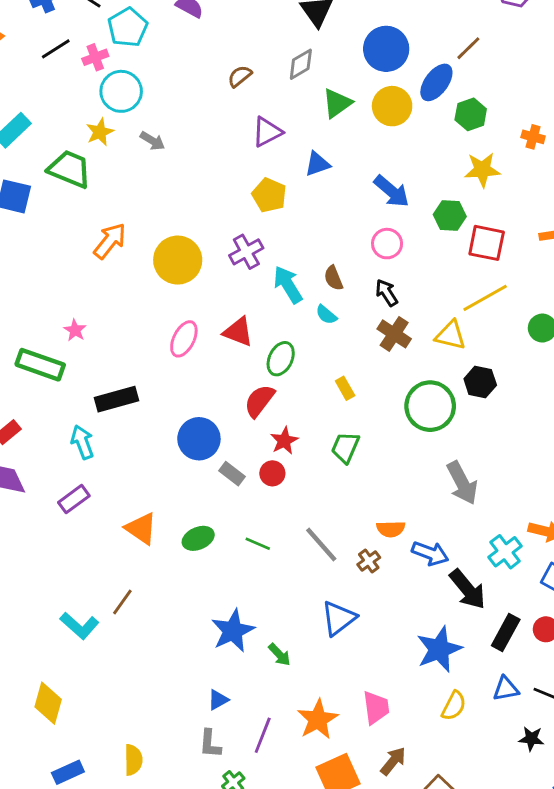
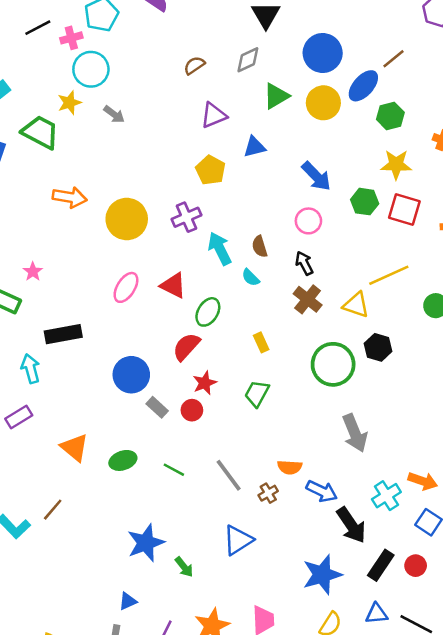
orange arrow: (110, 241) -> (70, 197), turned 56
red square: (487, 243) -> (404, 209), moved

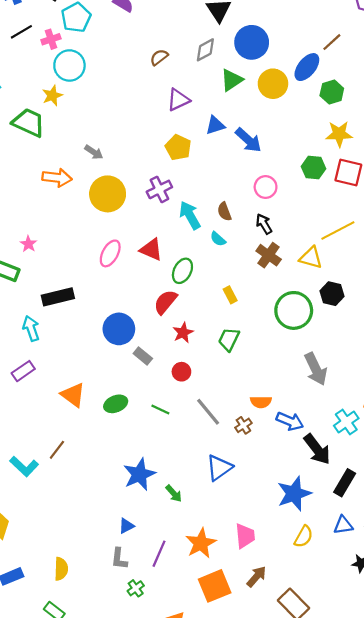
blue circle: (323, 53) -> (252, 42), moved
gray arrow: (114, 114) -> (94, 152), moved
blue arrow: (316, 176) -> (248, 140), moved
red circle: (192, 410) -> (181, 372), moved

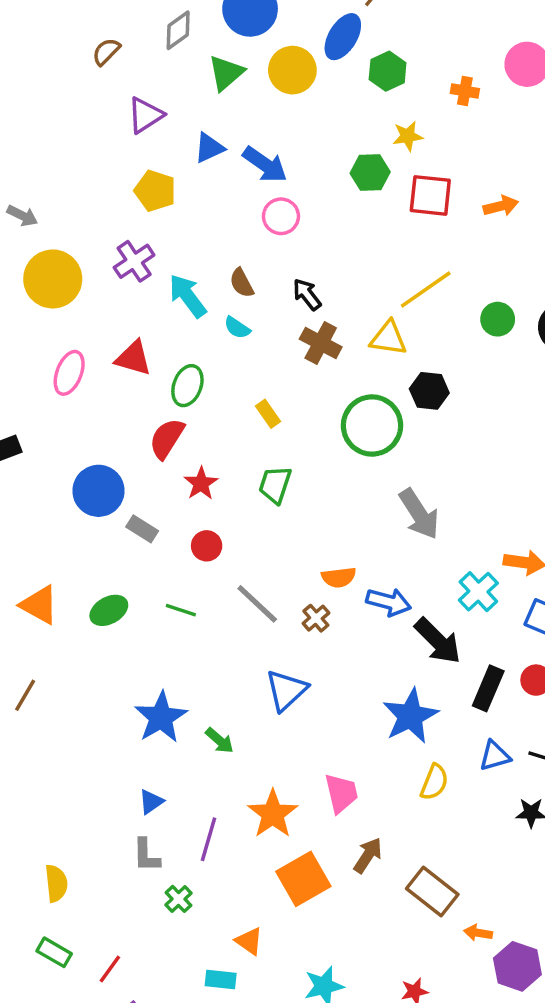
yellow star: (339, 134) -> (408, 136), size x0.7
green hexagon: (313, 168) -> (370, 173), moved
pink circle: (266, 187) -> (281, 216), moved

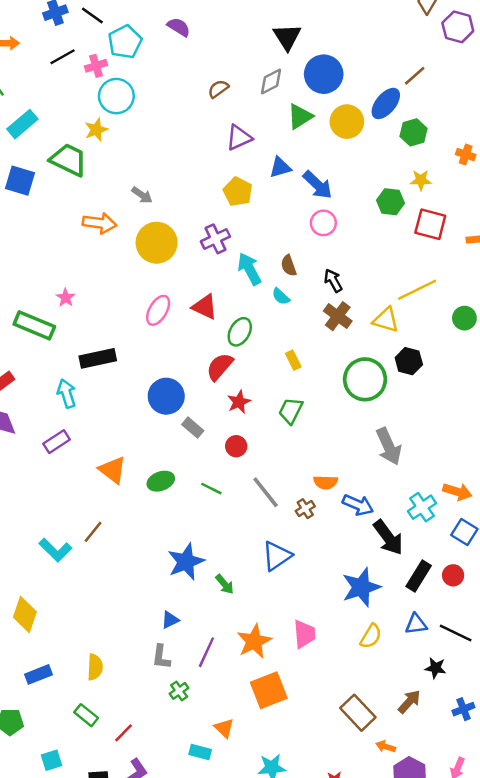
brown arrow: (368, 855) -> (409, 702), moved

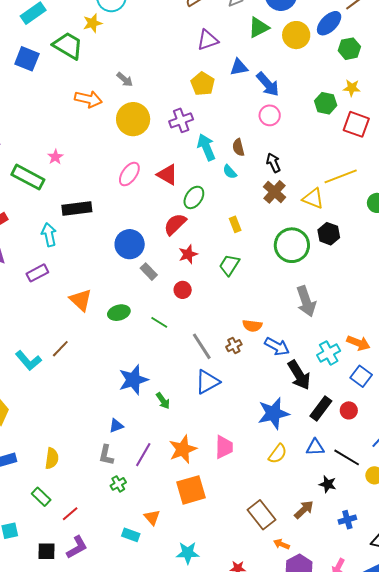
gray line: (266, 492) -> (202, 346), moved

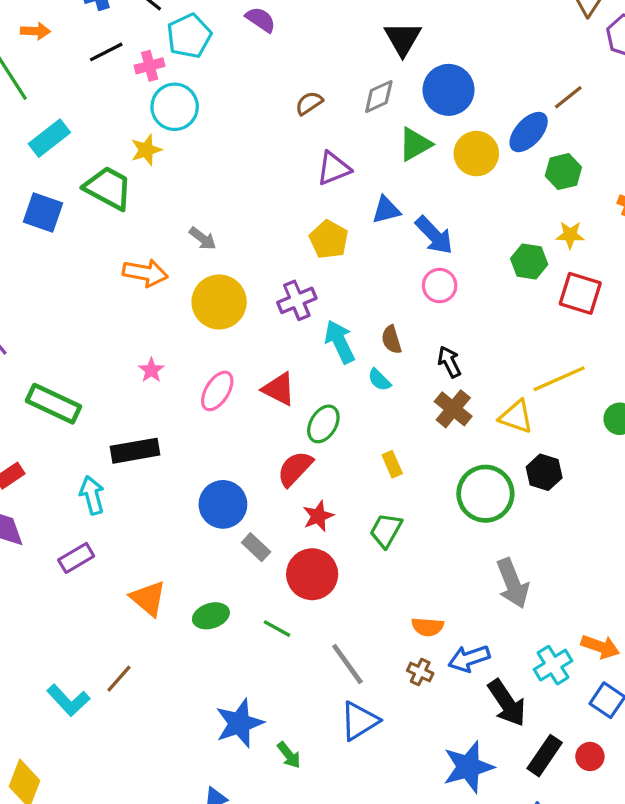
pink star: (55, 157) -> (151, 370), moved
red circle: (183, 290) -> (312, 574), size x1.8
brown cross: (234, 346) -> (420, 672), moved, turned -35
blue arrow: (277, 346) -> (469, 658), turned 135

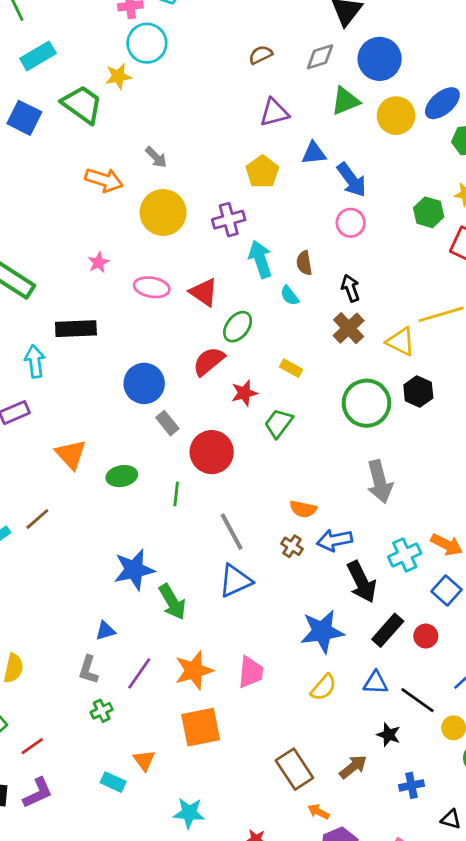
pink ellipse: (217, 391) -> (152, 287), turned 60
yellow rectangle: (392, 464) -> (291, 368), turned -45
red star: (318, 516) -> (244, 393), moved
green line: (277, 629) -> (176, 494), turned 60
green arrow: (289, 755) -> (172, 602), size x1.5

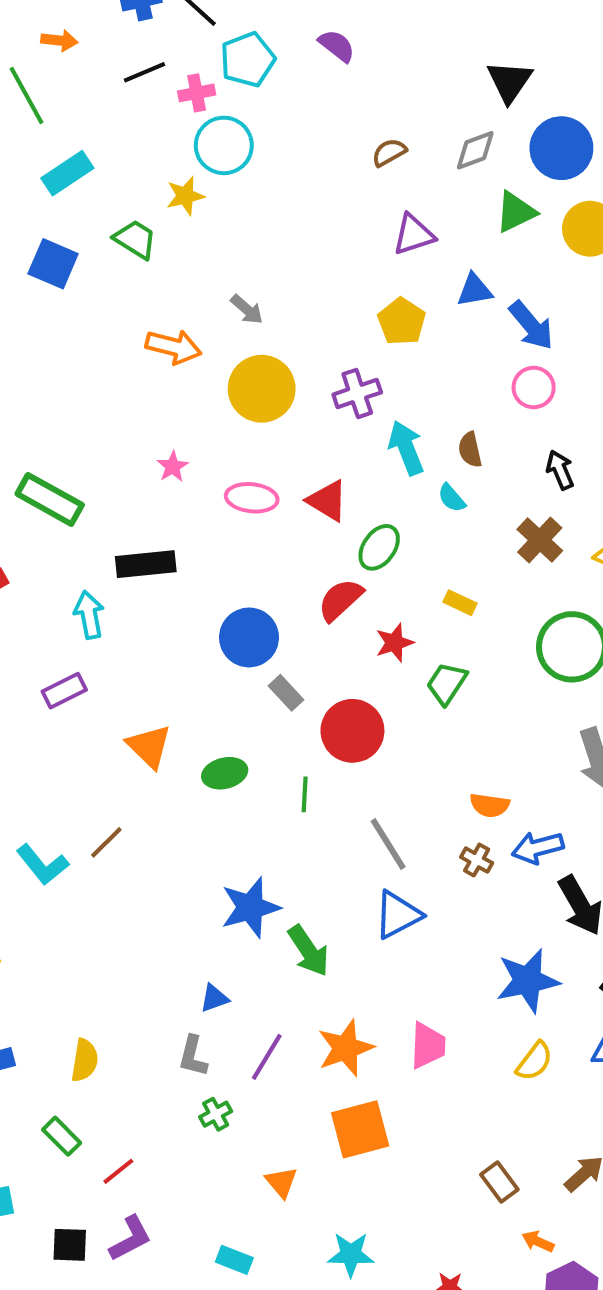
green trapezoid: (82, 104) -> (135, 239), size x0.7
black arrow: (350, 288) -> (560, 470), moved
brown rectangle: (294, 769) -> (499, 1182), size x0.7
cyan rectangle: (113, 782) -> (234, 1260), moved

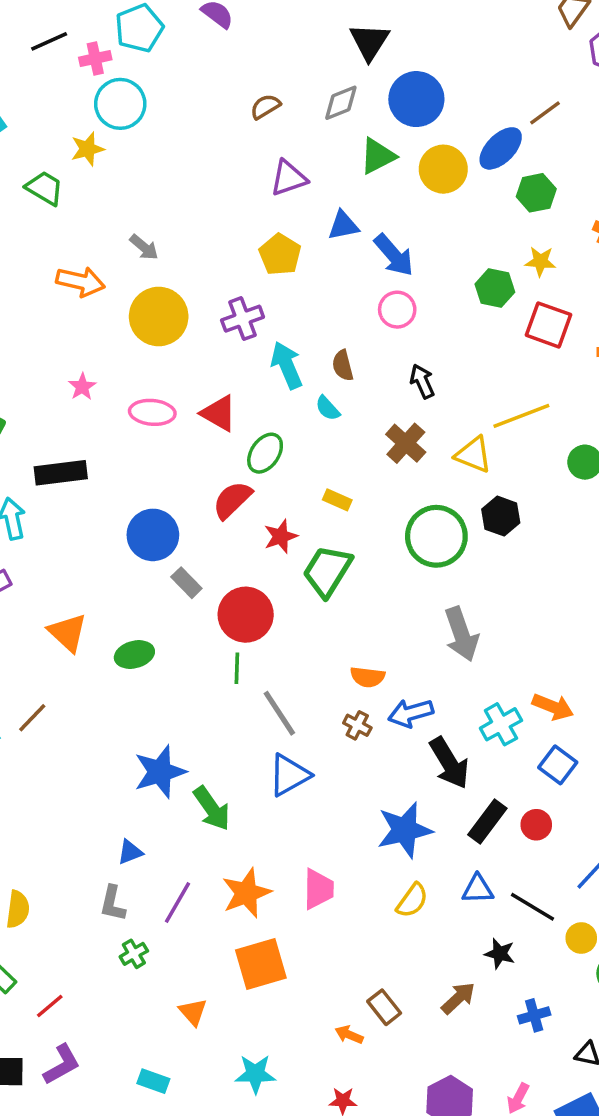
green trapezoid: (447, 683) -> (327, 571), size x1.4
green line: (305, 794) -> (237, 668), moved
orange arrow: (538, 1241) -> (349, 1035), moved

